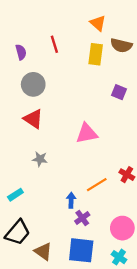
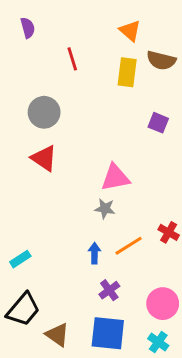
purple semicircle: (21, 52) -> (28, 28), moved
gray star: (40, 159) -> (105, 209), moved
blue arrow: (71, 200) -> (94, 253), moved

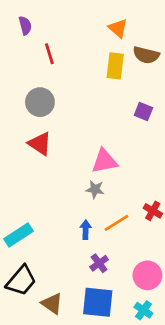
red line: (72, 59) -> (49, 54), moved
cyan rectangle: (20, 259) -> (18, 235), size x1.5

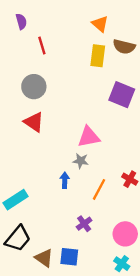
purple square: (143, 111) -> (122, 95), size x1.6
orange line: (117, 223) -> (99, 189), turned -30
blue arrow: (86, 230) -> (65, 180), moved
blue square: (98, 302) -> (69, 257), moved, size x0.7

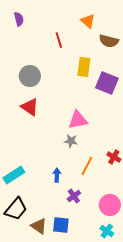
red line: (42, 45) -> (59, 40), moved
yellow rectangle: (98, 56) -> (84, 67), moved
blue arrow: (65, 180) -> (57, 175), moved

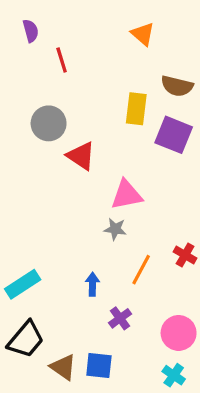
red line: (59, 40) -> (62, 60), moved
brown semicircle: (109, 41) -> (177, 86), moved
red triangle: (30, 107) -> (81, 156), moved

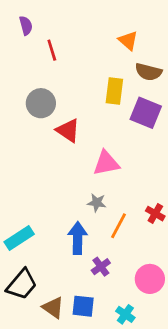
orange triangle: (143, 34) -> (128, 41), moved
gray star: (115, 229) -> (97, 203), moved
blue arrow: (92, 284) -> (78, 238), size x1.6
cyan cross: (174, 375) -> (125, 314), moved

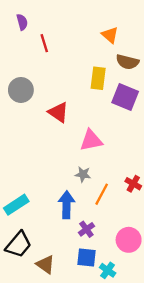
gray circle: (41, 103) -> (21, 90), moved
blue square: (83, 306) -> (86, 257), moved

